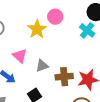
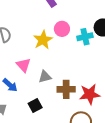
cyan cross: (87, 30) -> (85, 37), moved, turned 35

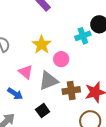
pink circle: (62, 29) -> (61, 59), moved
gray triangle: (45, 77) -> (48, 81), size x1.5

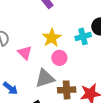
yellow star: (42, 45) -> (52, 38), moved
pink triangle: (26, 72) -> (25, 53), moved

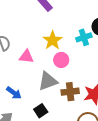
pink triangle: (25, 53) -> (26, 57), turned -35

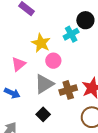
pink triangle: (26, 57) -> (18, 64), turned -35
blue arrow: (14, 93) -> (12, 93), moved

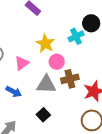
gray triangle: (44, 84) -> (46, 84), turned 30
brown cross: (68, 90) -> (70, 79), moved

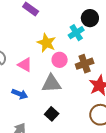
pink triangle: (22, 63) -> (25, 65), turned -49
brown cross: (70, 79) -> (85, 64), moved

